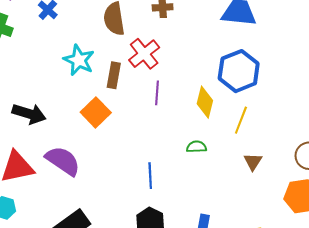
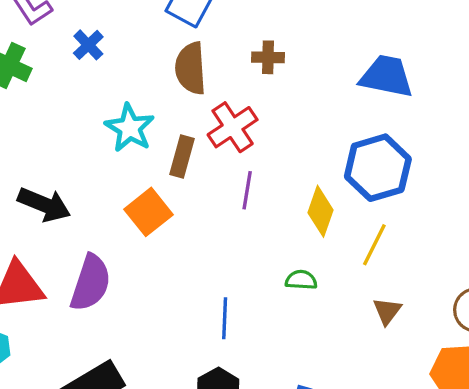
purple semicircle: (63, 161) -> (91, 283), turned 69

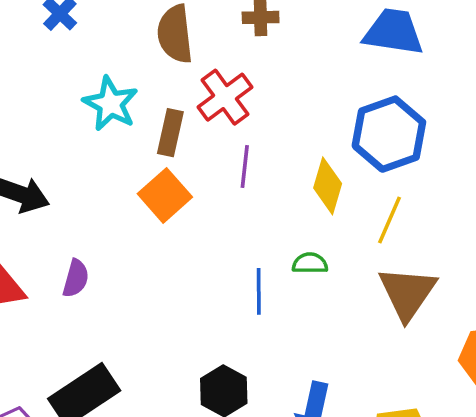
orange square: (149, 212) -> (165, 195), moved
purple semicircle: (91, 283) -> (76, 278), size x0.6
brown triangle: (387, 311) -> (407, 293), size x1.8
blue line: (225, 318) -> (259, 291), moved

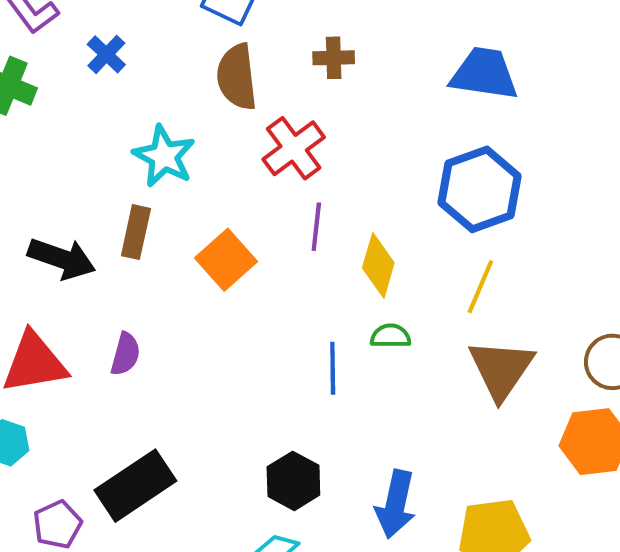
brown rectangle: (170, 133) -> (136, 232), moved
yellow diamond: (328, 186) -> (378, 265), moved

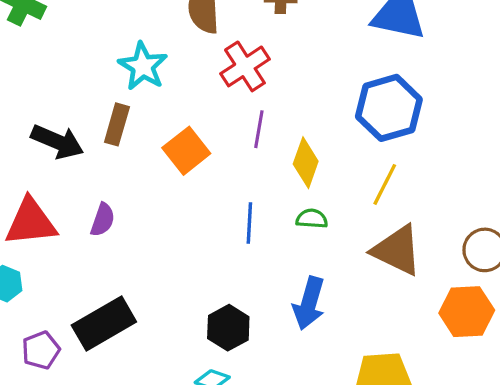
blue line: (333, 368) -> (249, 223), moved
brown triangle: (501, 369) -> (397, 250), turned -42
blue arrow: (396, 504) -> (309, 303), moved

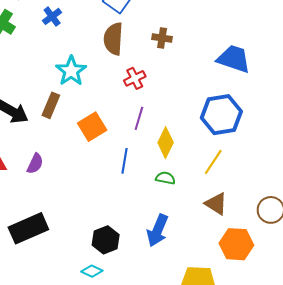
red cross: (245, 66) -> (135, 78), size x0.7
blue line: (249, 223) -> (124, 161), moved
brown triangle: (397, 250) -> (216, 204), size x0.7
orange hexagon: (467, 312) -> (236, 244), moved

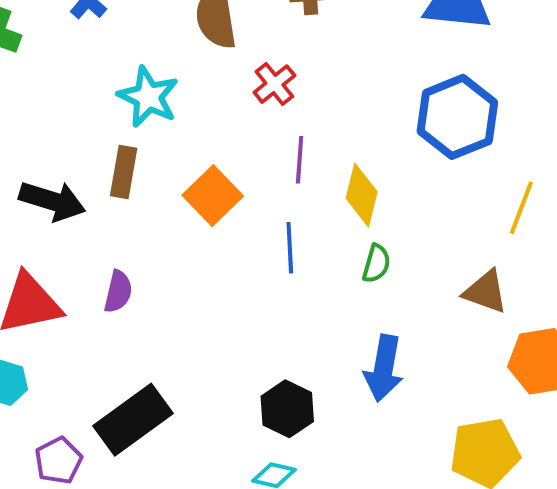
yellow line: (213, 162) -> (521, 208), moved
green semicircle: (165, 178) -> (376, 264), turned 108

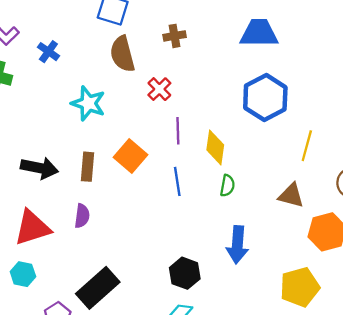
brown rectangle: (124, 172) -> (87, 167), moved

